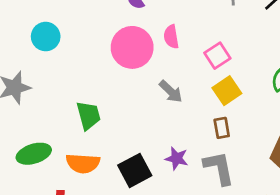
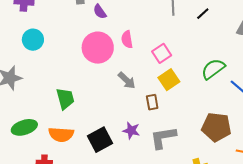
brown rectangle: (222, 128) -> (152, 102), moved
gray L-shape: (219, 168) -> (163, 138), turned -88

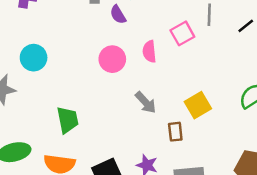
cyan circle: (33, 40) -> (34, 58), moved
pink circle: (98, 48) -> (112, 59), size x0.7
pink square: (162, 53) -> (182, 33), moved

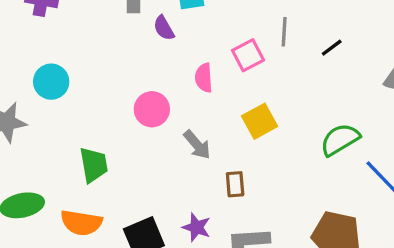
pink circle: (112, 59) -> (152, 109), moved
yellow square: (198, 105) -> (260, 121), moved

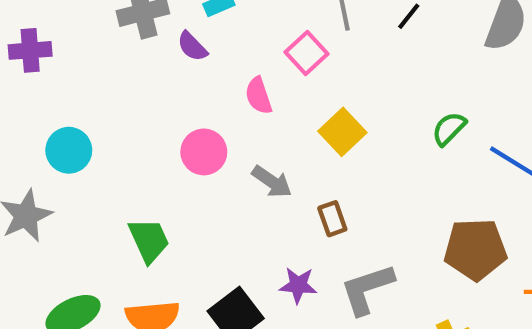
green semicircle: (340, 140) -> (449, 129), size x0.7

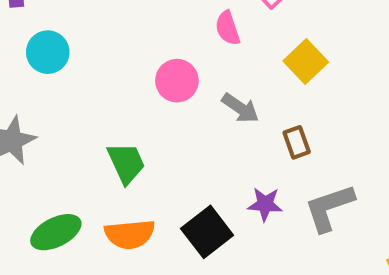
cyan circle: (69, 150) -> (48, 52), moved

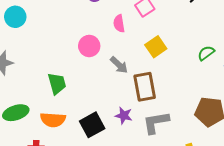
cyan circle: (48, 52) -> (15, 17), moved
brown rectangle: (297, 142) -> (145, 87), size x1.8

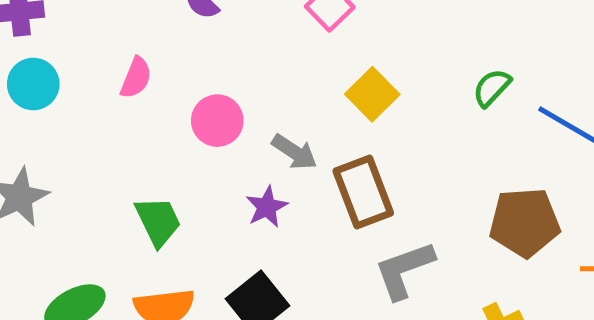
pink semicircle: (119, 24) -> (136, 78), moved, turned -138
purple star: (124, 116) -> (267, 207), moved, turned -30

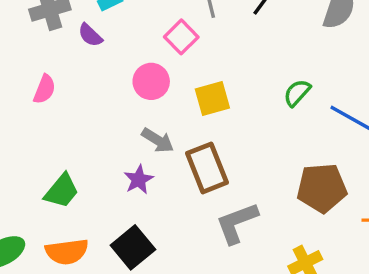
yellow square: (372, 94) -> (212, 98), turned 30
pink circle: (217, 121) -> (151, 81), moved
green trapezoid: (158, 221) -> (62, 191), turned 66

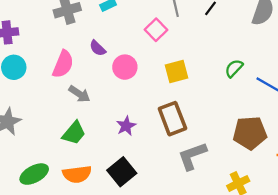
purple semicircle: (90, 35) -> (98, 48), moved
pink circle: (151, 81) -> (125, 67), moved
pink semicircle: (45, 89) -> (63, 64), size x1.4
gray arrow: (158, 140) -> (79, 94), moved

